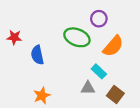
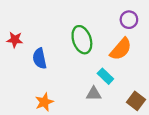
purple circle: (99, 19) -> (129, 20), moved
green ellipse: (77, 37) -> (82, 40), turned 50
brown square: (115, 94) -> (136, 101), moved

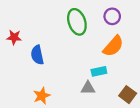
purple circle: (129, 20) -> (112, 16), moved
green ellipse: (82, 40) -> (77, 22), moved
cyan rectangle: (105, 76) -> (99, 71), turned -56

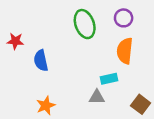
orange semicircle: (113, 46) -> (125, 51), turned 145

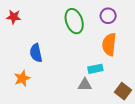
red star: (15, 41) -> (14, 17), moved
orange star: (46, 106) -> (22, 78), moved

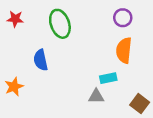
green ellipse: (74, 21) -> (60, 24), moved
orange star: (22, 78) -> (14, 87), moved

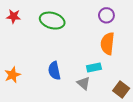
green ellipse: (60, 24) -> (52, 21), turned -55
blue semicircle: (41, 60) -> (54, 71), moved
gray triangle: (96, 96) -> (83, 83), turned 40

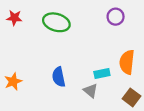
orange semicircle: (108, 44) -> (127, 62), moved

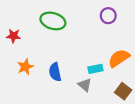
red star: (14, 18) -> (14, 36), moved
orange semicircle: (127, 62) -> (119, 58), turned 50
orange star: (13, 81) -> (25, 67), moved

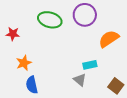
purple circle: (108, 16) -> (85, 15), moved, size x1.5
orange semicircle: (119, 58) -> (109, 39), moved
blue semicircle: (55, 72) -> (32, 85), moved

